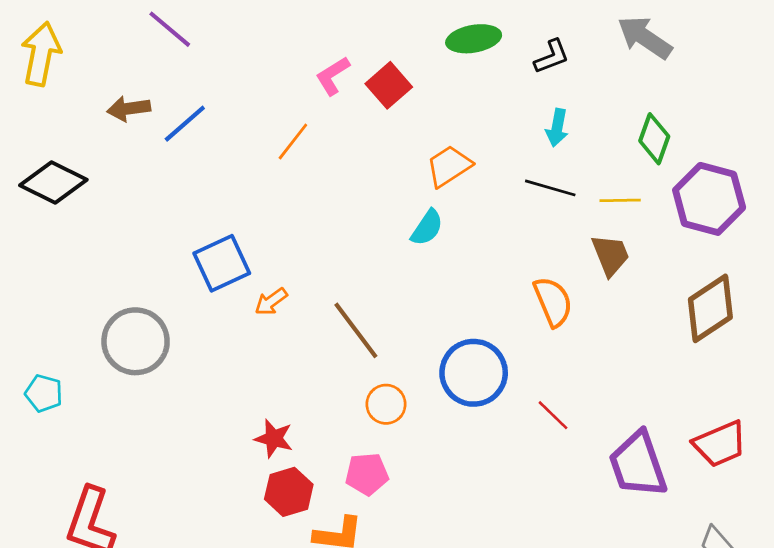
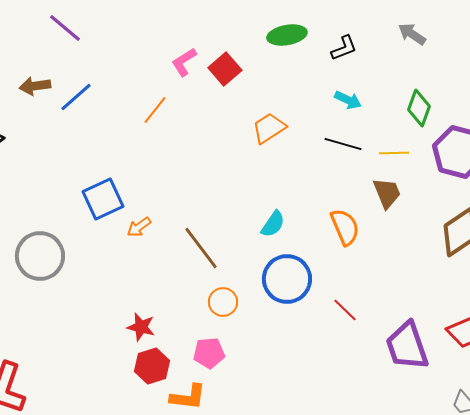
gray arrow: (645, 37) -> (412, 34), size x0.7
cyan arrow: (557, 128) -> (348, 100), turned -76
cyan semicircle: (427, 228) -> (273, 224), moved

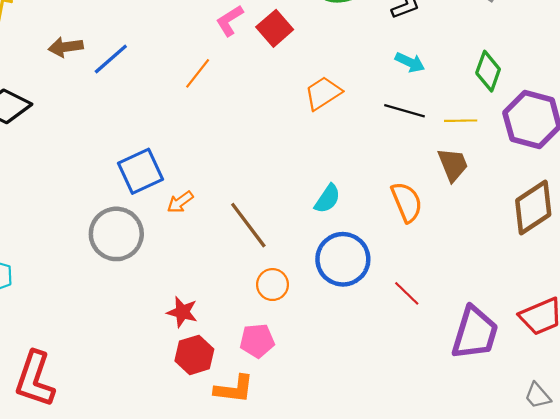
gray circle: (40, 256) -> (116, 234), moved
purple trapezoid: (407, 346) -> (475, 333), turned -144

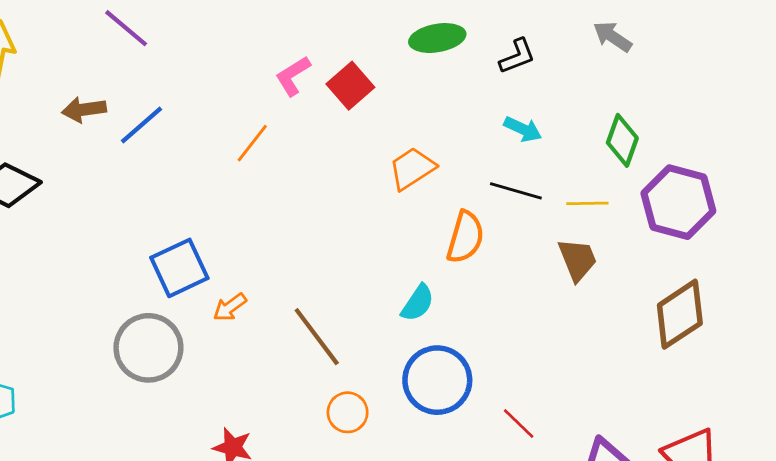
orange semicircle: (407, 202) -> (465, 237), moved, turned 39

